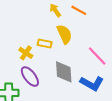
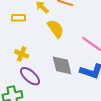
yellow rectangle: (45, 44) -> (18, 18), moved

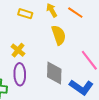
purple ellipse: (30, 76) -> (20, 74), turned 30

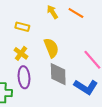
yellow rectangle: (25, 14) -> (22, 27), moved
yellow semicircle: (59, 35) -> (51, 48), moved

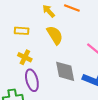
yellow semicircle: (51, 48) -> (55, 35), moved

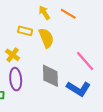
yellow rectangle: (22, 31) -> (25, 31), moved

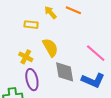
yellow rectangle: (25, 31) -> (31, 25), moved
yellow semicircle: (46, 38) -> (50, 48), moved

